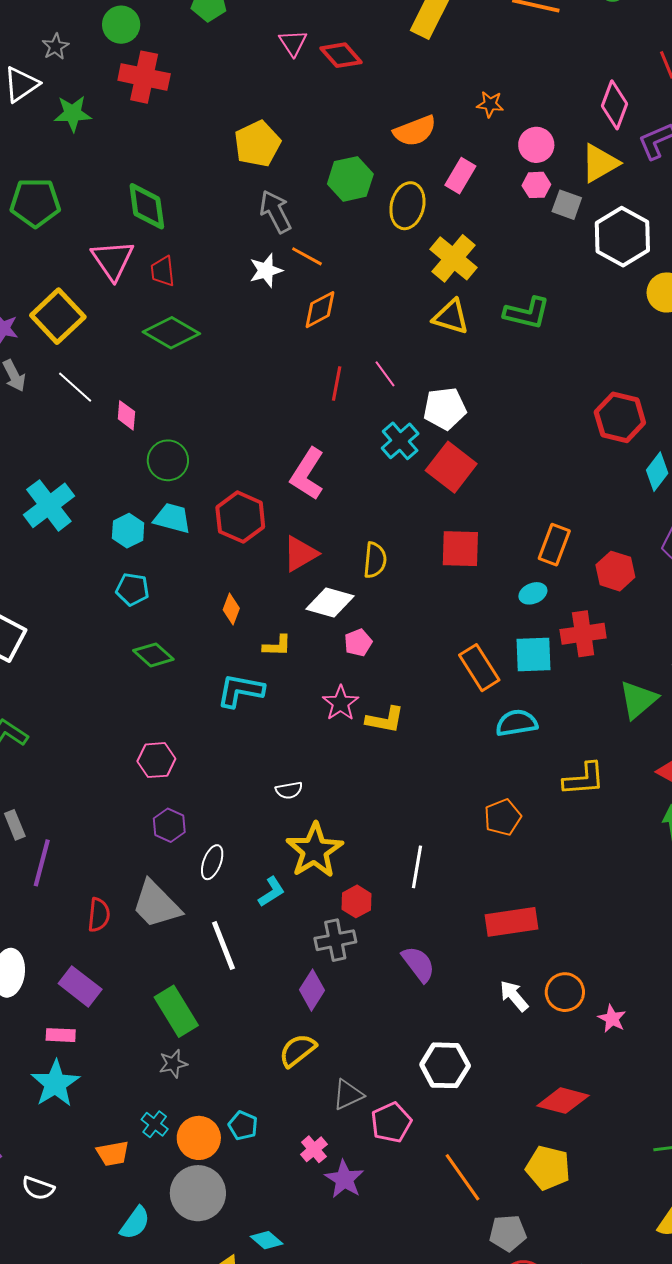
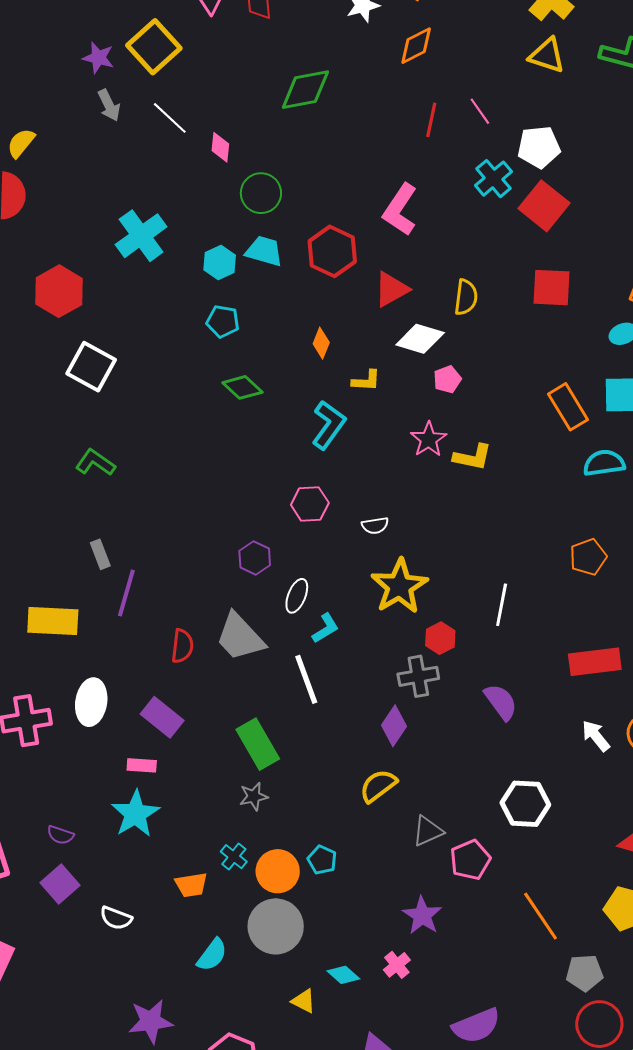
green diamond: (171, 333) -> (305, 90), moved, turned -42
cyan L-shape: (240, 691) -> (329, 425), turned 114
pink hexagon: (156, 760) -> (310, 504), moved
cyan L-shape: (272, 892) -> (326, 628), moved
pink cross: (314, 1149) -> (397, 965), moved

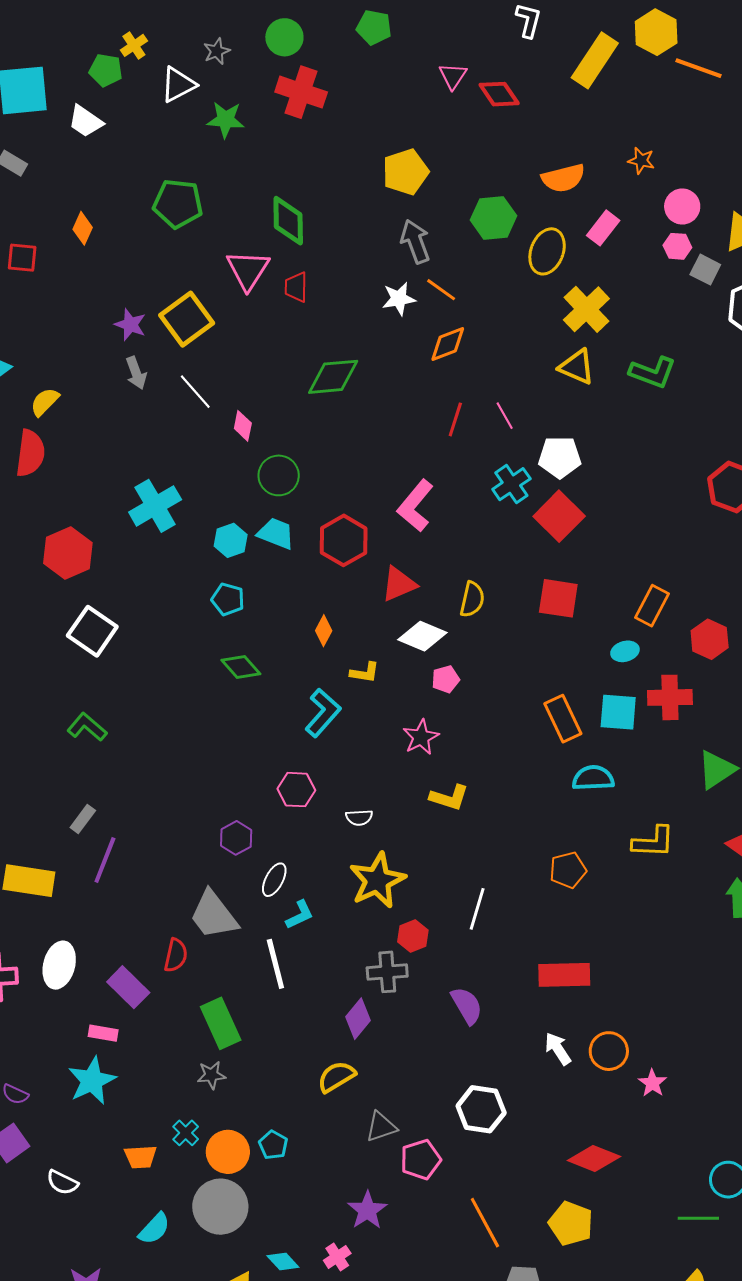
yellow L-shape: (473, 457) -> (449, 798), moved
gray rectangle: (100, 554) -> (83, 819), turned 52
red semicircle: (182, 646) -> (176, 955), moved

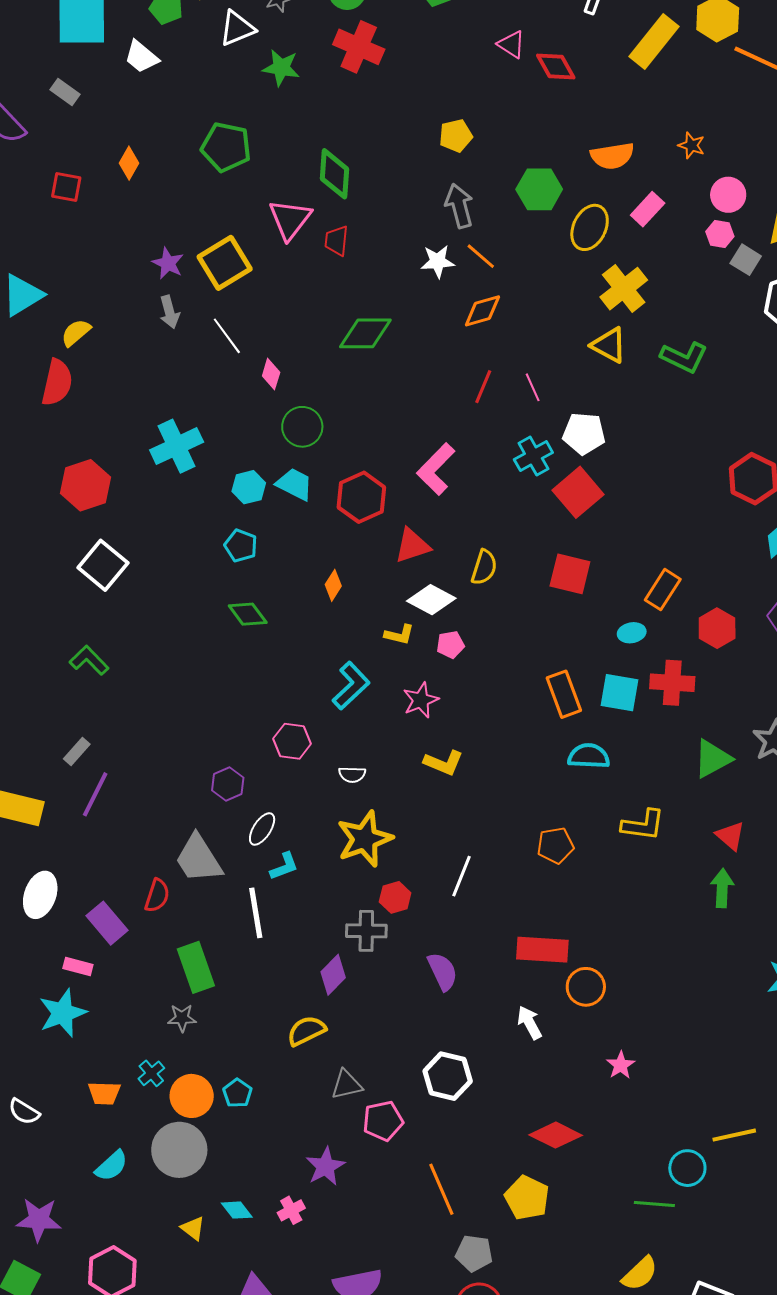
pink triangle: (453, 76) -> (511, 44), turned -36
yellow pentagon: (405, 172) -> (456, 136), size x0.7
yellow L-shape: (365, 673) -> (399, 635), moved
cyan L-shape: (323, 713) -> (351, 686), moved
orange circle: (609, 1051) -> (586, 987), moved

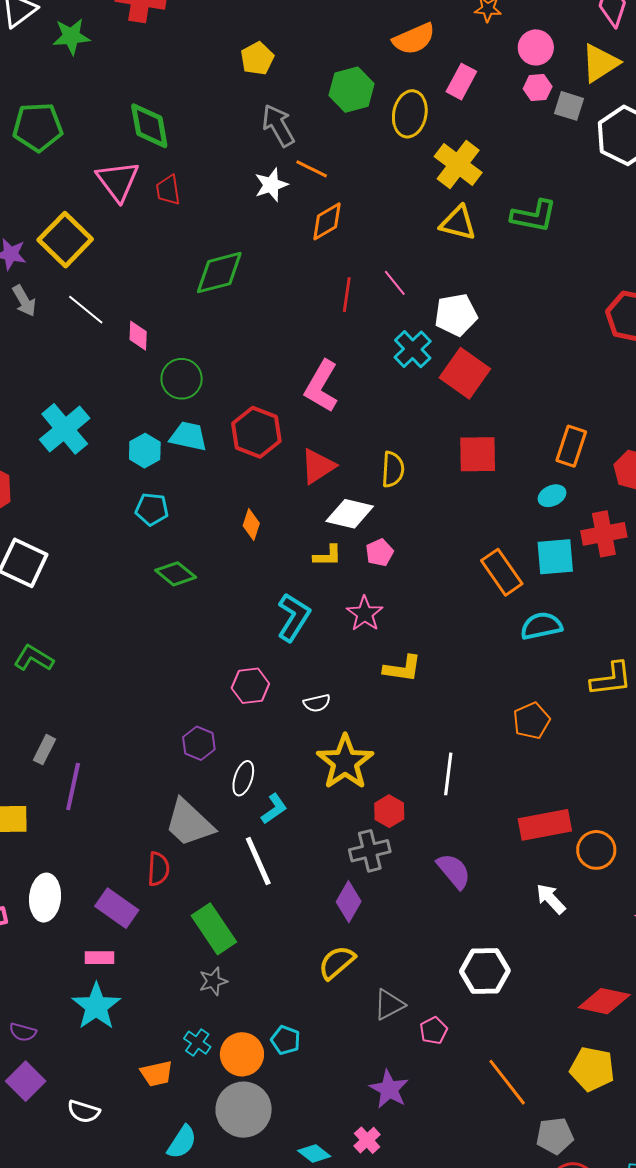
pink pentagon: (383, 1121) -> (433, 1031), size x0.7

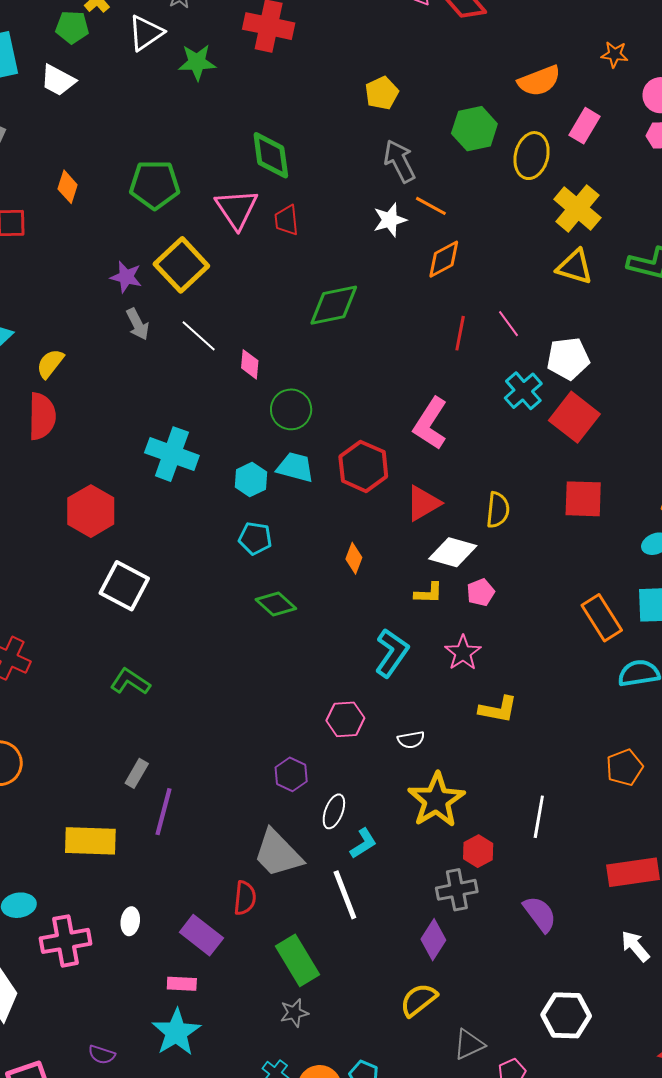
green pentagon: (38, 127) -> (155, 185), moved
cyan cross: (65, 429) -> (172, 454), turned -33
white ellipse: (45, 898) -> (130, 921), size x0.6

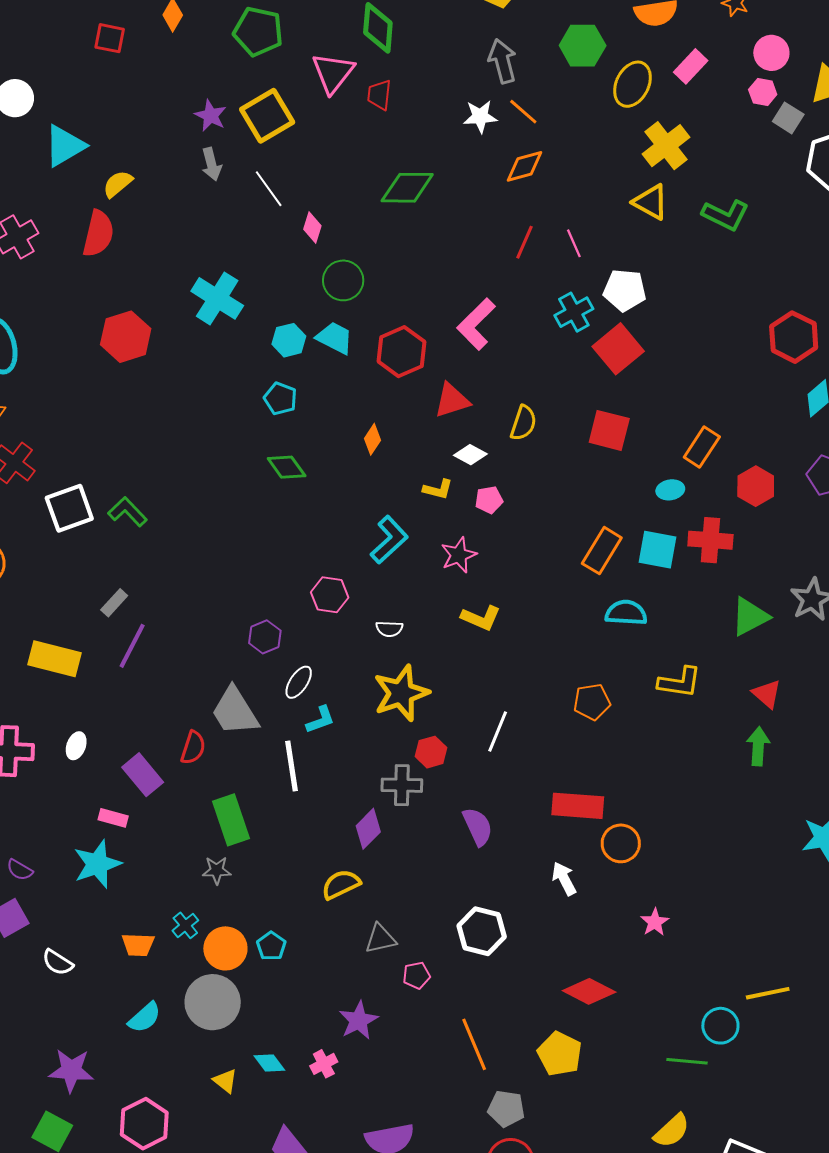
white diamond: (453, 552) -> (470, 455), size x0.7
white square: (124, 586) -> (69, 508), moved, turned 30
orange rectangle: (602, 618) -> (602, 551), turned 51

